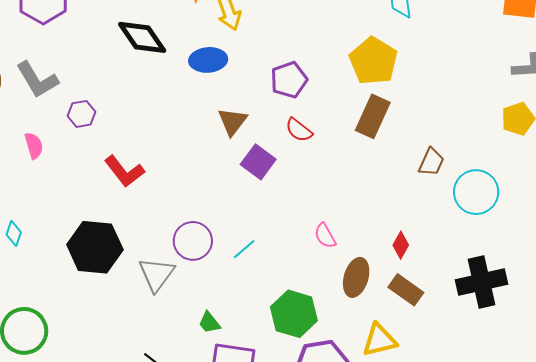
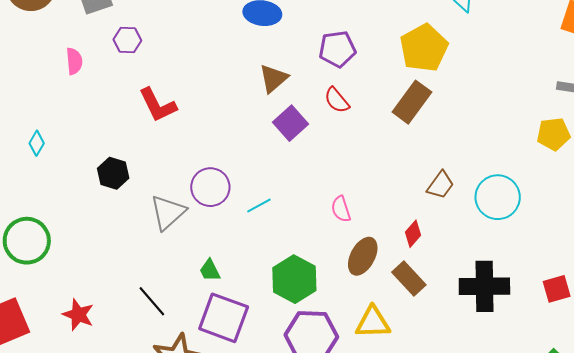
brown trapezoid: (431, 162) -> (441, 185), moved
black hexagon: (95, 247) -> (113, 173), size x0.6

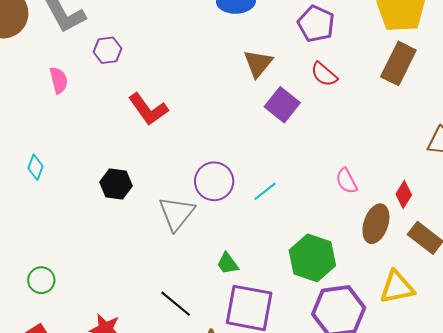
purple pentagon: (337, 49) -> (316, 24), turned -30
red diamond: (413, 234) -> (404, 194), moved
green circle: (27, 241) -> (41, 280), moved, size x0.6

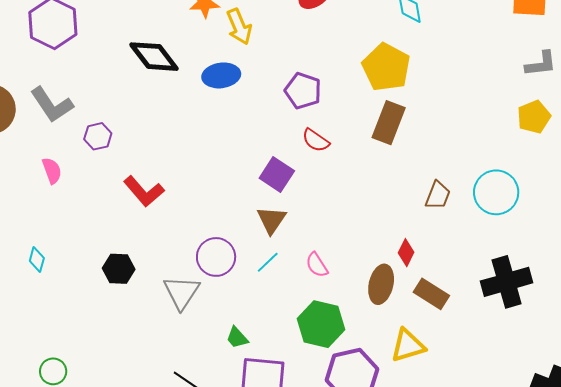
brown triangle: (258, 63) -> (272, 220), moved
pink semicircle: (346, 181) -> (317, 265), moved

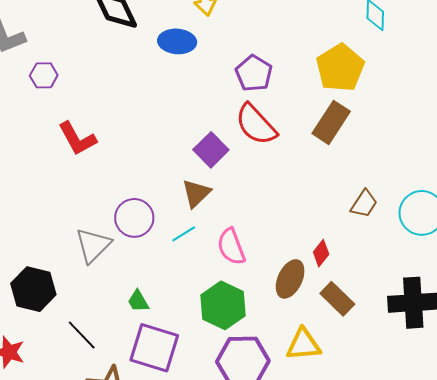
red semicircle: (316, 140) -> (256, 125), size x1.6
pink semicircle: (317, 265) -> (231, 247), size x1.4
black hexagon: (119, 269) -> (33, 289), moved, size x1.4

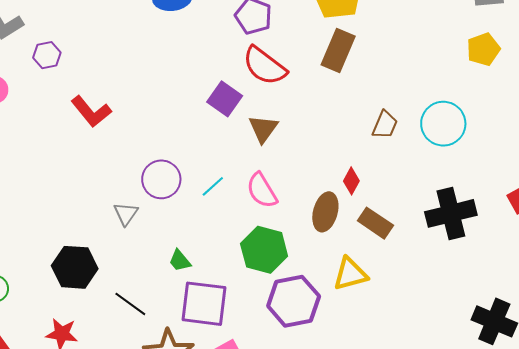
brown triangle: (196, 193) -> (263, 129), moved
gray triangle: (93, 245) -> (126, 214), size x0.7

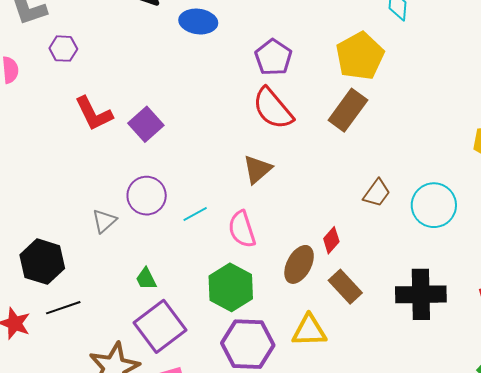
purple square: (225, 99) -> (146, 124), moved
black line: (130, 304) -> (63, 308), moved, turned -68
purple square: (204, 304) -> (160, 326), turned 33

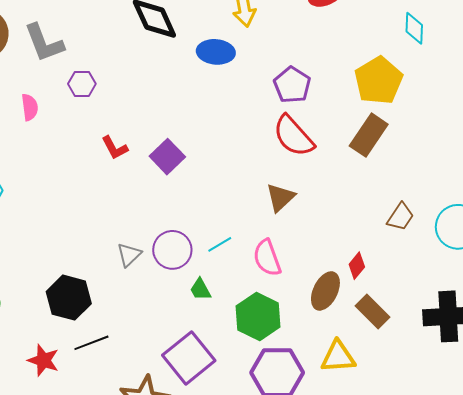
red L-shape: (94, 114) -> (115, 148), size x0.7
purple circle: (147, 196) -> (172, 250), moved
green trapezoid: (146, 279) -> (200, 289), moved

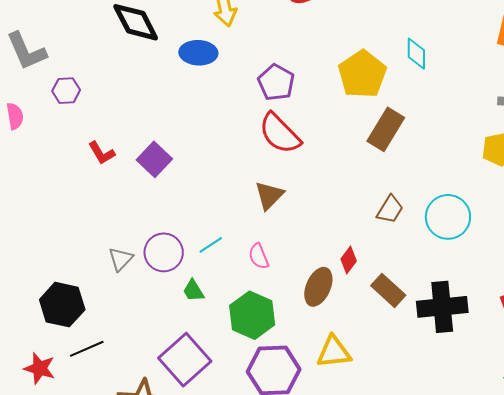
cyan diamond: (414, 28) -> (416, 54), moved
brown rectangle: (369, 135) -> (386, 129), moved
pink semicircle: (267, 258) -> (259, 256), size x0.7
brown rectangle: (372, 311) -> (388, 290), moved

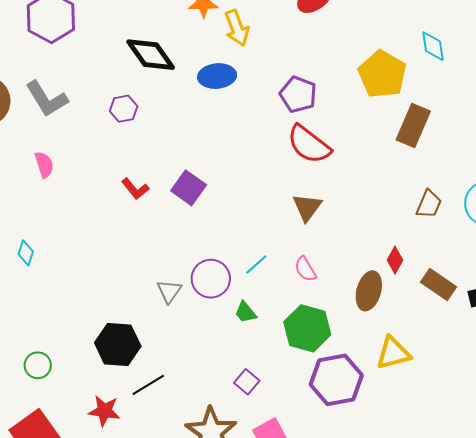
purple hexagon: (66, 91) -> (124, 109), moved
purple square: (185, 360) -> (247, 382), size x0.5

